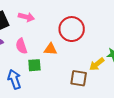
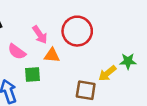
pink arrow: (26, 17) -> (40, 35), moved, turned 42
pink semicircle: (21, 46) -> (17, 52), turned -35

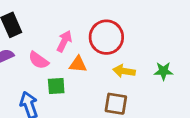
pink arrow: (40, 35) -> (64, 41), turned -120
yellow arrow: (107, 73) -> (124, 71), moved, turned 48

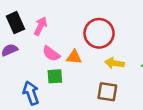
pink arrow: (64, 41) -> (41, 26), moved
pink semicircle: (38, 60) -> (51, 54), moved

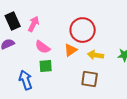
orange triangle: (74, 57) -> (71, 50), moved, turned -40

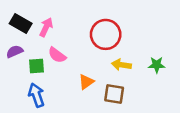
black rectangle: (13, 21) -> (21, 24), turned -36
orange triangle: (71, 50) -> (86, 82), moved
green square: (46, 66) -> (36, 66), moved

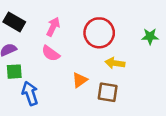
pink arrow: (46, 27) -> (53, 27), moved
green star: (157, 65) -> (150, 36), moved
green square: (36, 66) -> (14, 72), moved

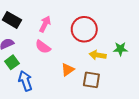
green star: (150, 36) -> (120, 49), moved
green square: (14, 72) -> (12, 62), turned -32

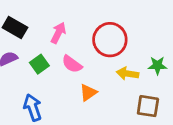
pink semicircle: (43, 47) -> (72, 64), moved
green square: (12, 62) -> (39, 64), moved
brown square: (91, 80) -> (148, 106), moved

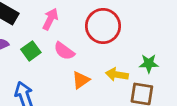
green star: (157, 65) -> (149, 63), moved
yellow arrow: (128, 74) -> (117, 75), moved

